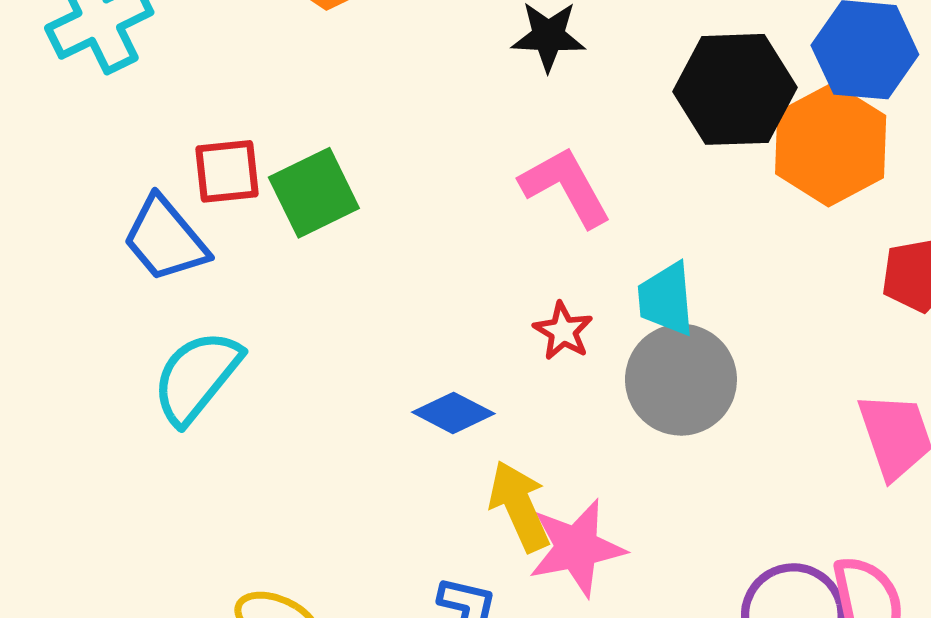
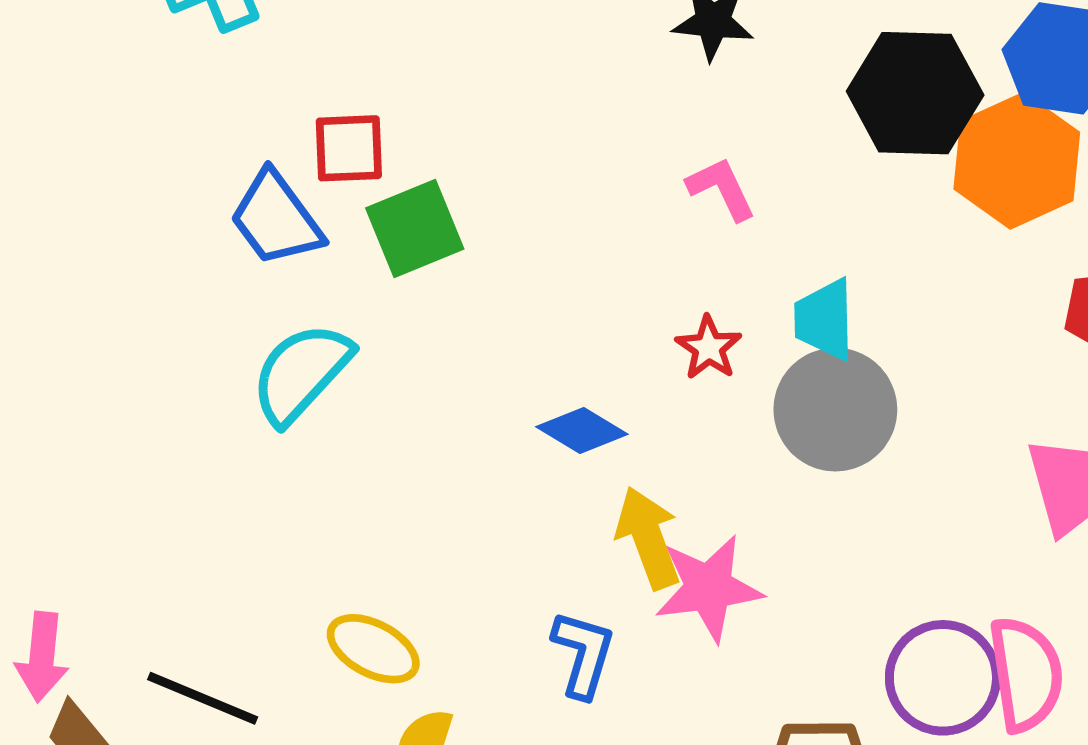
pink L-shape: (566, 187) -> (721, 189), size x0.7
green square: (314, 193) -> (415, 228), moved

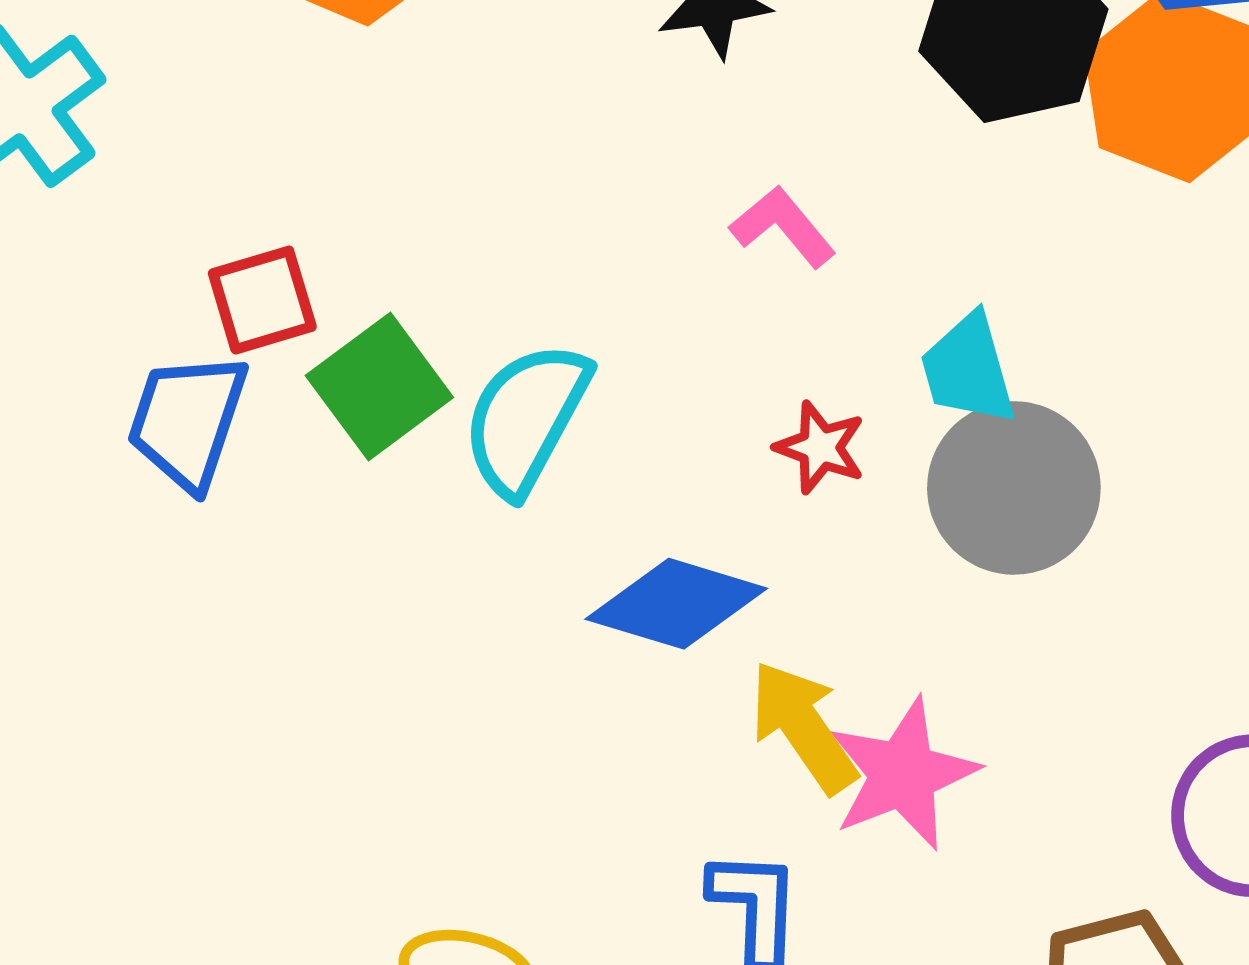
blue trapezoid: (276, 219) -> (187, 421), turned 69
cyan semicircle: (301, 373) -> (526, 418), moved
blue diamond: (582, 430) -> (676, 604), size x1.4

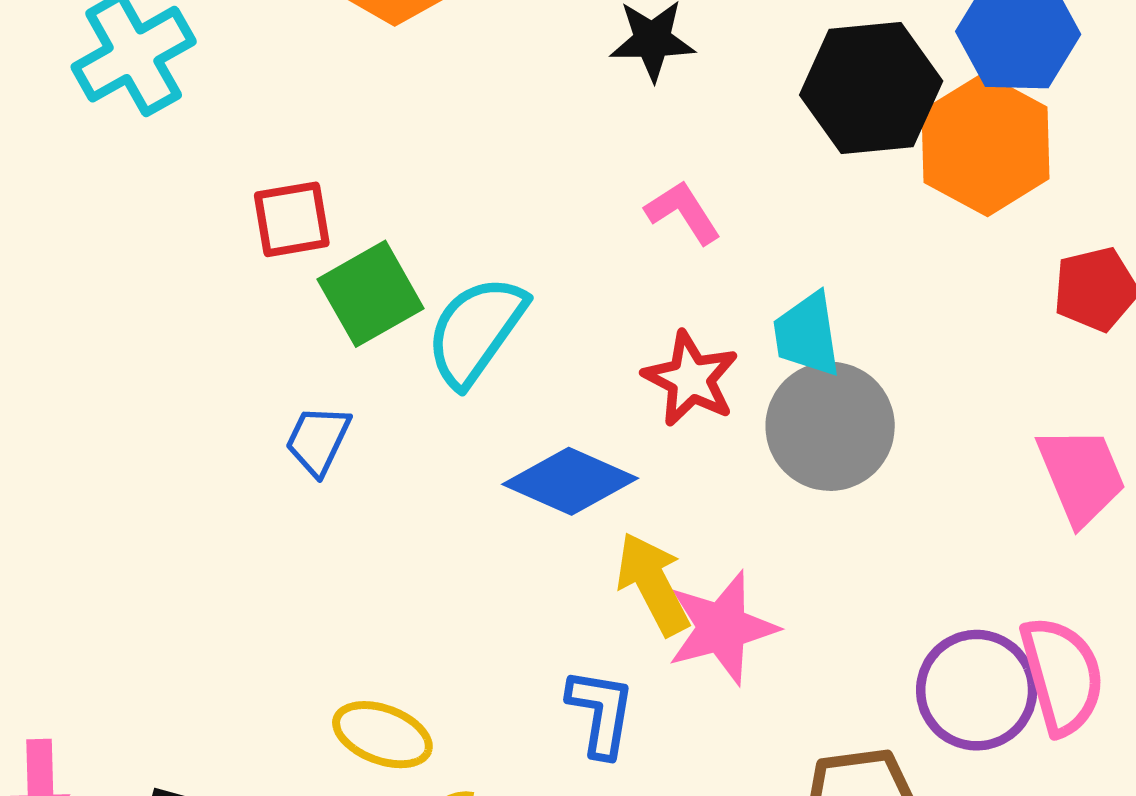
blue trapezoid: (187, 421) -> (318, 440), moved, size x0.7
red star: (820, 447) -> (691, 379), size x1.4

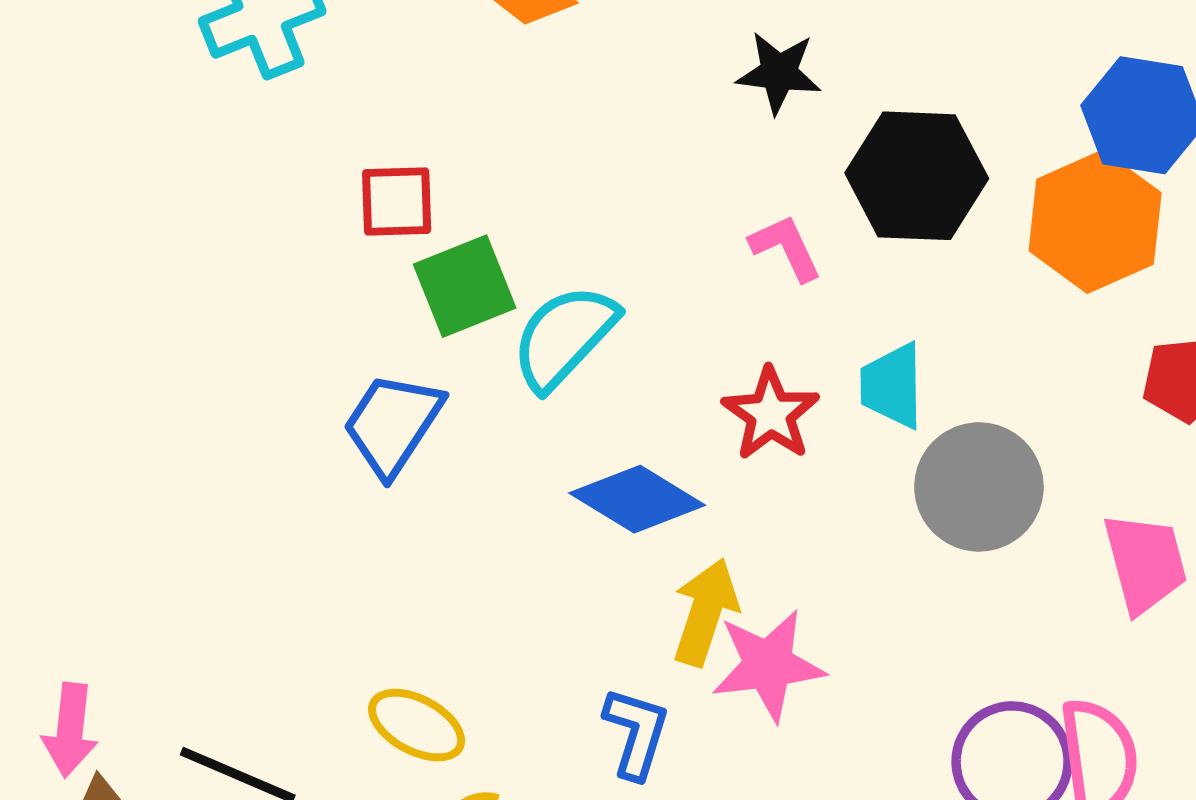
black hexagon: (871, 88) -> (917, 176), moved
gray circle: (830, 426) -> (979, 487), moved
blue trapezoid: (318, 440) -> (393, 424), size x1.5
yellow arrow: (653, 584) -> (705, 612), turned 38

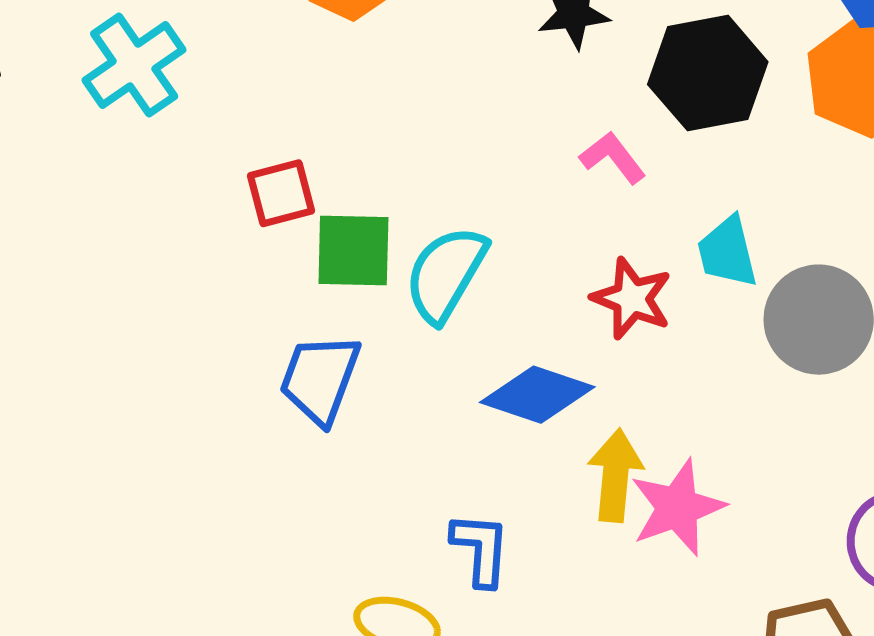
green square: (465, 286) -> (353, 251), turned 36
blue L-shape: (636, 733) -> (481, 549), moved

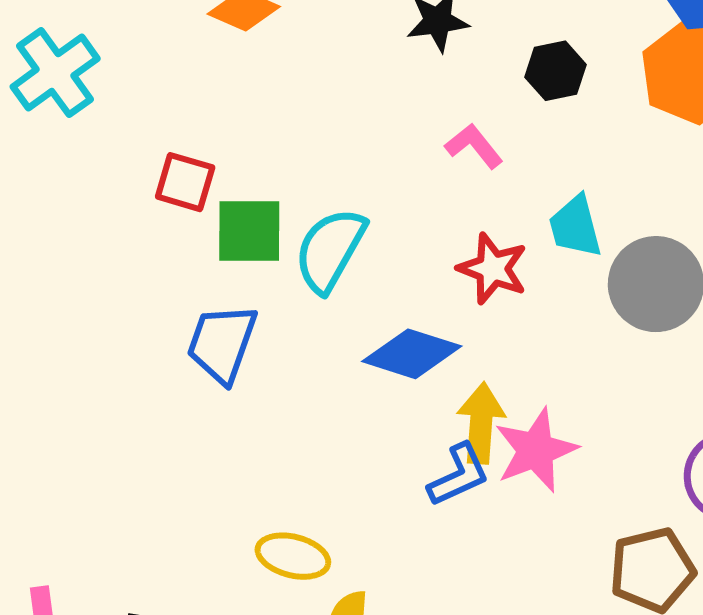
black hexagon: (708, 73) -> (556, 71), size x0.6
red square: (281, 193) -> (185, 182), turned 32
blue L-shape: (481, 549) -> (459, 475), moved, turned 62

